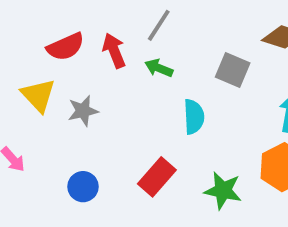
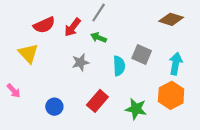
red arrow: (114, 51) -> (73, 27), turned -120
gray square: (233, 70) -> (142, 54), moved
gray star: (83, 111) -> (80, 62), moved

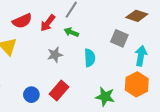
gray square: (142, 54) -> (119, 38), moved
red rectangle: (97, 101) -> (59, 91), moved

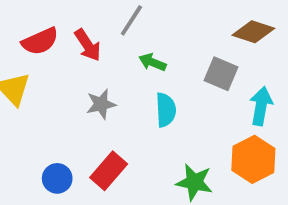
red arrow: (48, 23) -> (88, 45), turned -72
green arrow: (71, 32) -> (152, 62), moved

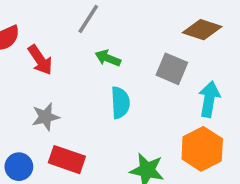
red arrow: (88, 45) -> (40, 60), moved
gray star: (101, 104) -> (46, 117), moved
red rectangle: (109, 171) -> (67, 160), turned 68

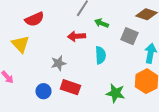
green arrow: (108, 58) -> (101, 23), moved
red arrow: (40, 60) -> (76, 36), moved, turned 120

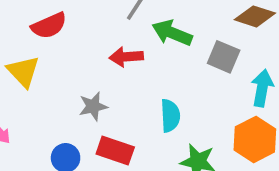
green arrow: (101, 23) -> (172, 33), size x1.5
cyan semicircle: (100, 55) -> (170, 116), moved

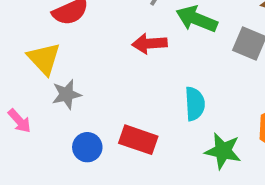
gray star: (93, 106) -> (67, 94), moved

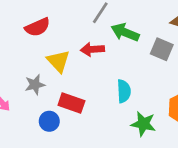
yellow triangle: (44, 59) -> (58, 61), moved
red rectangle: (138, 140) -> (71, 103), moved

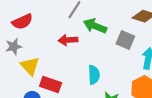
yellow triangle: (58, 61) -> (30, 66), moved
gray star: (35, 85) -> (14, 47), moved

